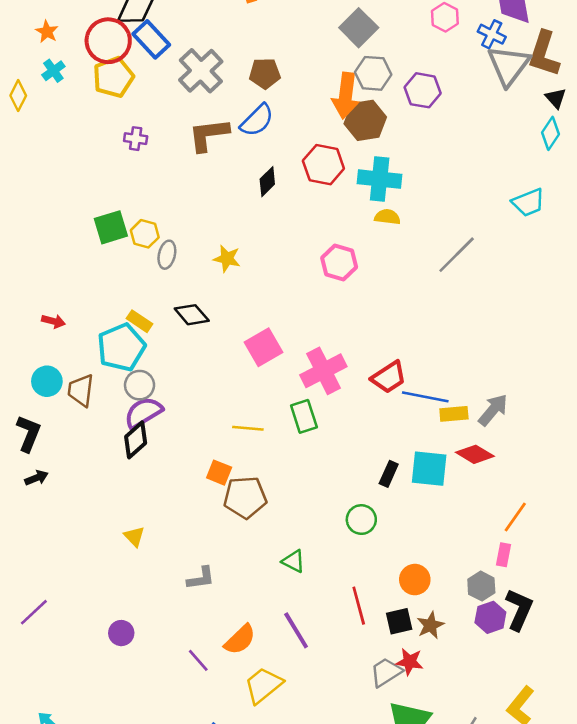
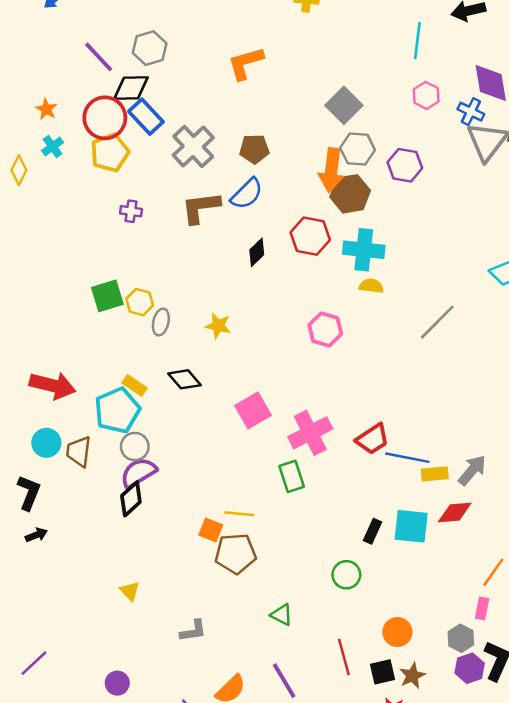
red arrow: (53, 321) -> (53, 386), size x2.0
yellow line: (248, 428) -> (239, 514), moved
red diamond: (475, 454) -> (455, 513), turned -36

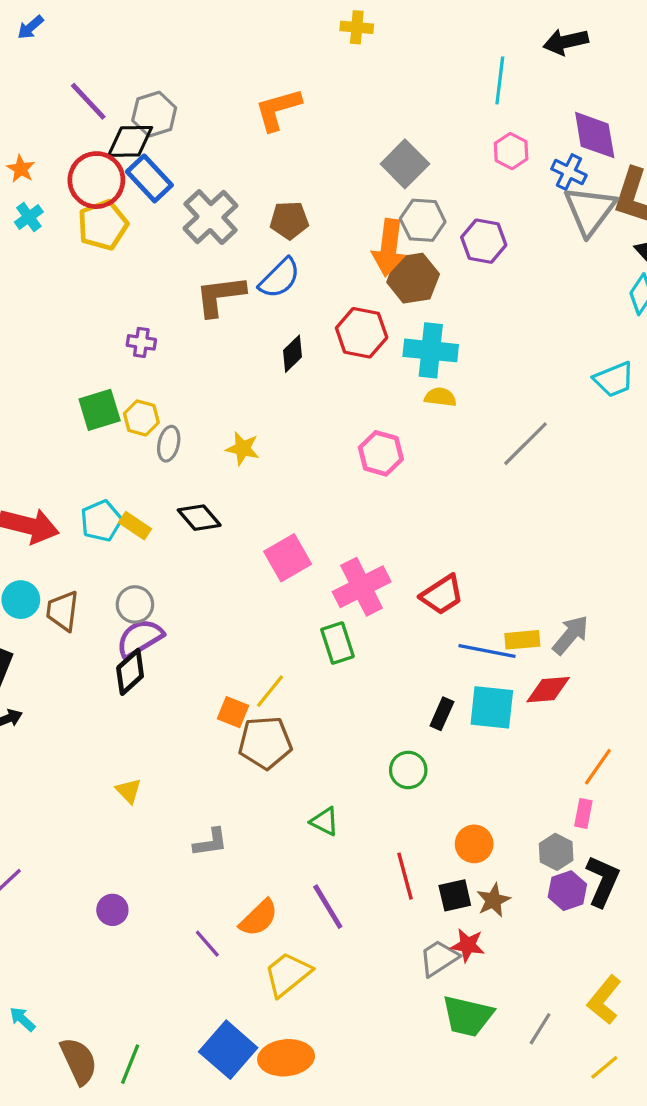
gray hexagon: (150, 48) -> (154, 114), moved
purple cross: (131, 211) -> (141, 342), moved
cyan pentagon: (117, 410) -> (101, 521), moved, size x0.7
blue line: (407, 458) -> (487, 651), moved
yellow line: (239, 514) -> (270, 691), turned -56

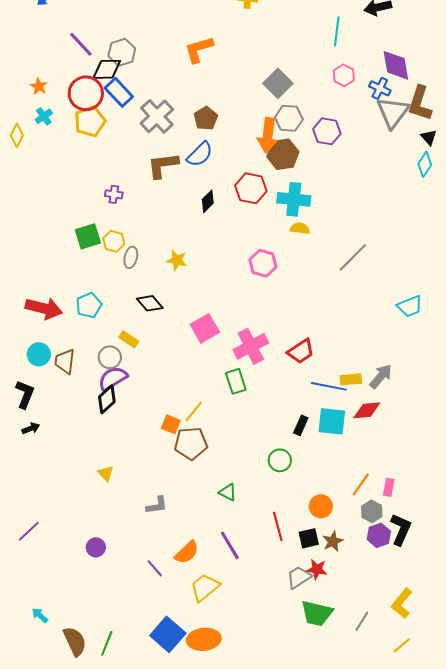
brown pentagon: (289, 220) -> (206, 118), turned -30
cyan trapezoid: (614, 379) -> (410, 306), moved
yellow rectangle: (135, 526) -> (129, 339), moved
orange line: (598, 767) -> (361, 484), moved

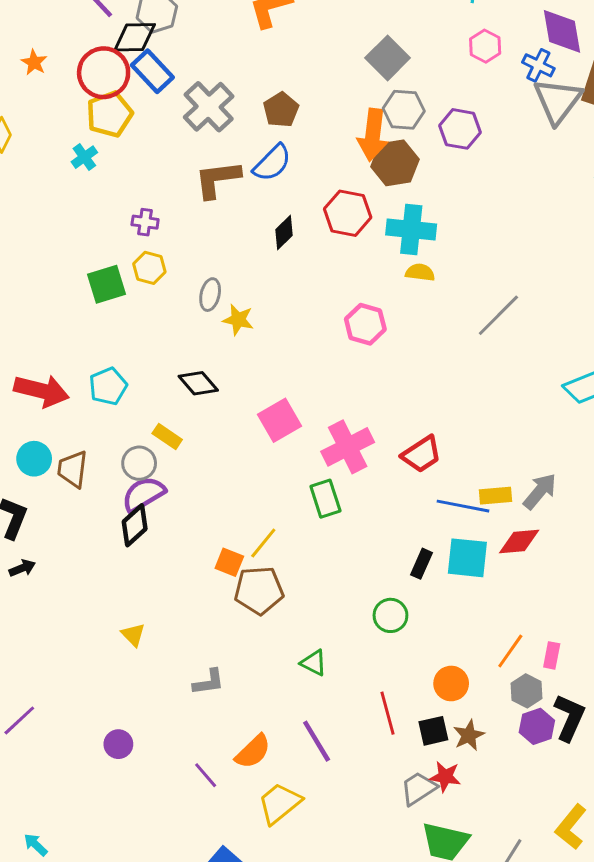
cyan cross: (44, 116) -> (84, 157), moved
yellow hexagon: (114, 241) -> (149, 268), moved
gray ellipse: (131, 257) -> (210, 295), moved

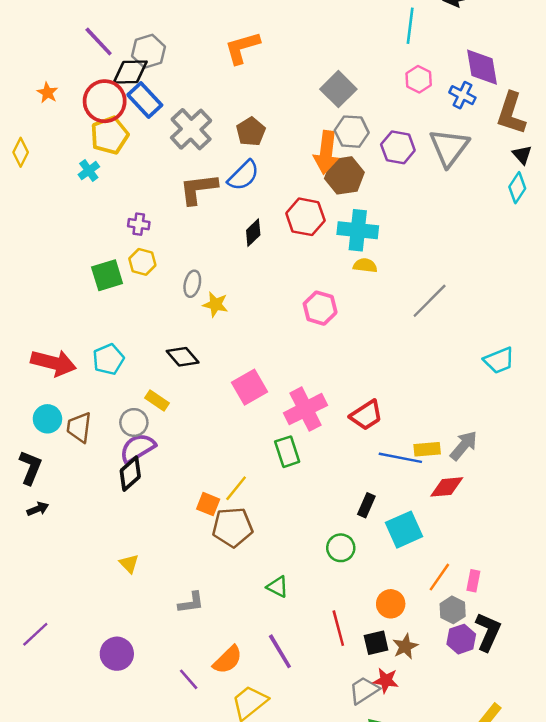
gray triangle: (558, 101) -> (449, 147), moved
cyan square: (467, 558) -> (404, 530), moved, turned -30
purple circle: (118, 744) -> (117, 654), size x1.4

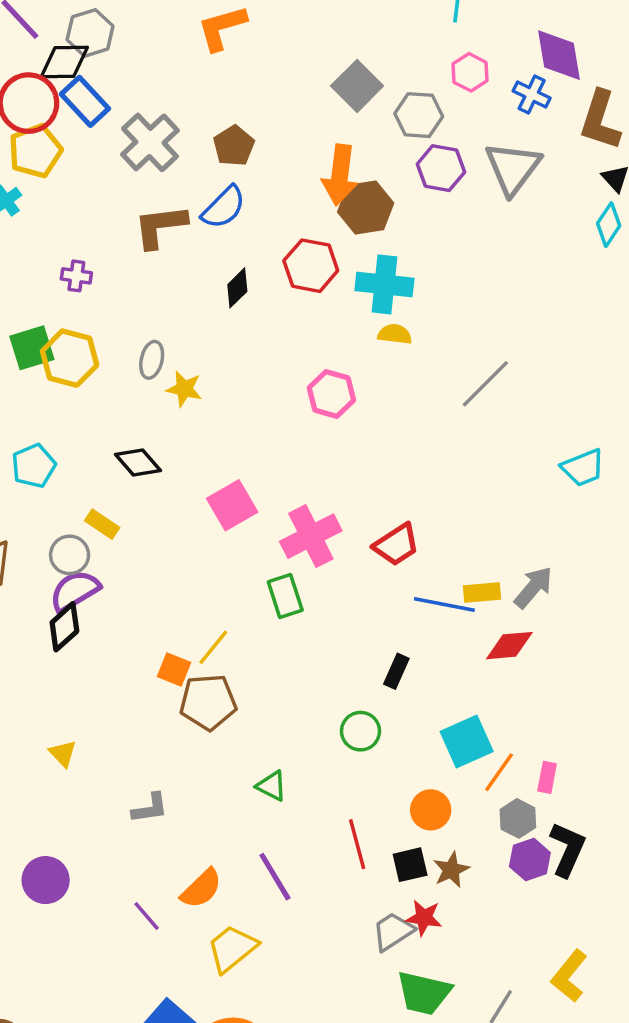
gray hexagon: (352, 132) -> (419, 115), moved
yellow hexagon: (142, 262) -> (70, 358), moved, size x1.5
cyan square: (404, 530) -> (467, 741), moved

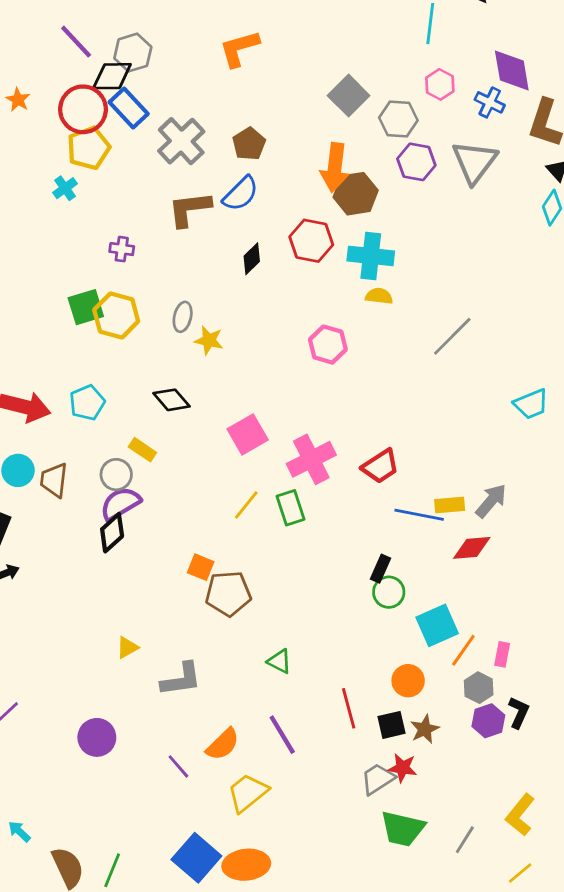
yellow line: (213, 647) -> (246, 505), moved
green circle: (360, 731) -> (389, 592), moved
yellow triangle: (63, 753) -> (127, 647), moved, turned 45
gray L-shape: (150, 808) -> (181, 679), size x1.4
black L-shape: (568, 849) -> (519, 712), size x0.7

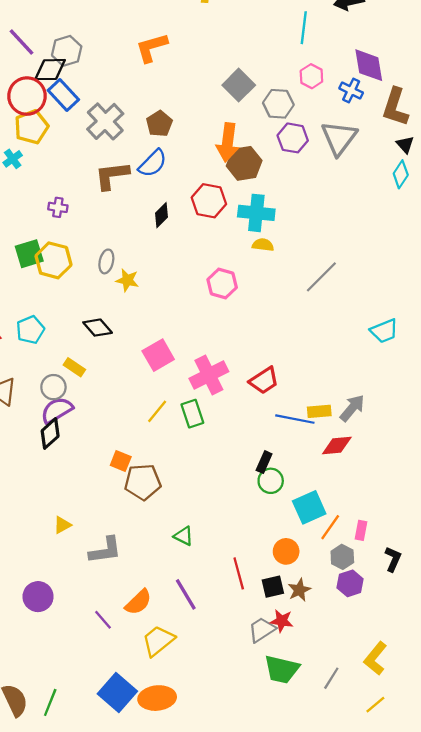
black L-shape: (519, 712) -> (393, 559), moved

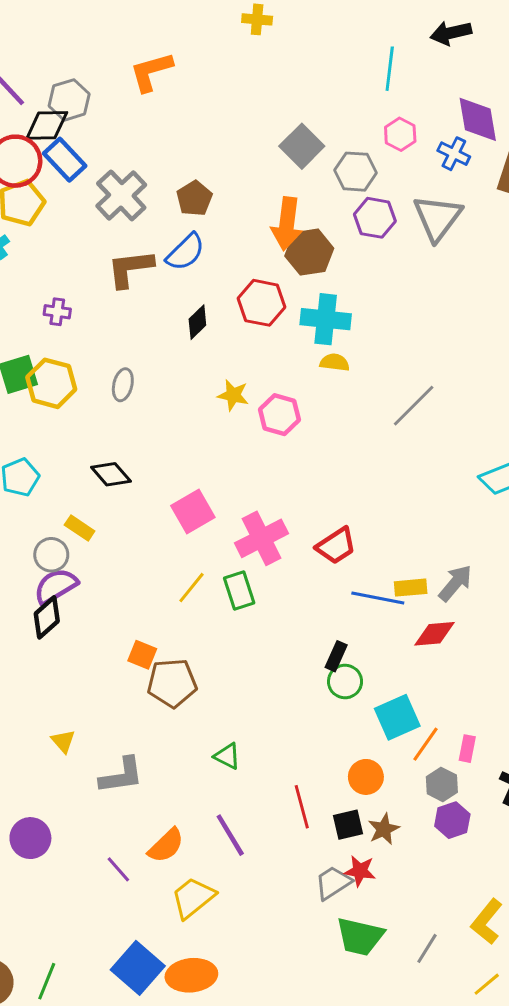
orange L-shape: (152, 48) -> (151, 72), moved
yellow star: (127, 280) -> (233, 395), moved
yellow triangle: (62, 525) -> (63, 741), turned -42

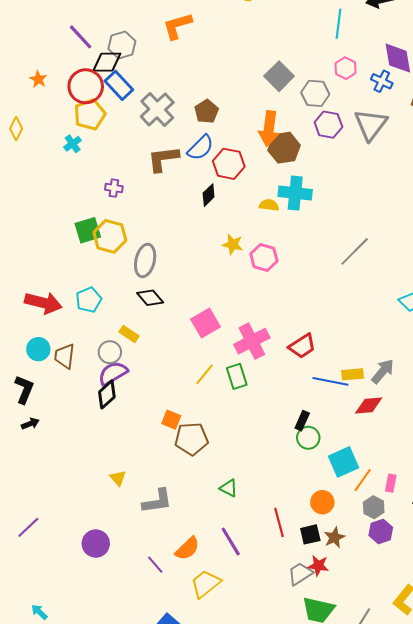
red hexagon: (262, 303) -> (229, 164), moved
yellow semicircle: (335, 362) -> (269, 205), moved
gray ellipse: (123, 385) -> (145, 261), moved, size x1.5

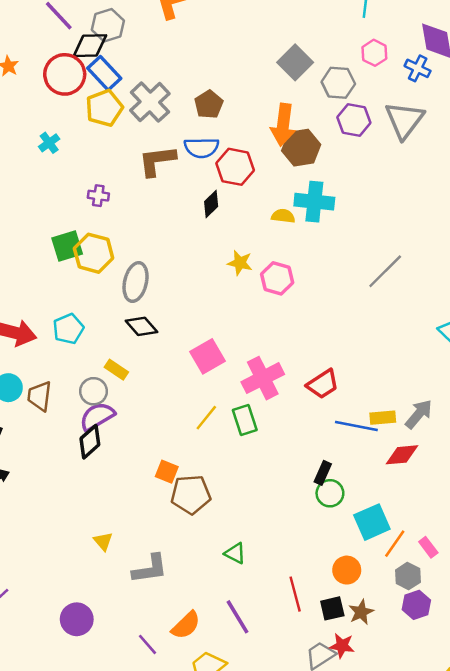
yellow pentagon: (90, 114) -> (104, 108), moved
blue semicircle: (200, 148) -> (202, 148), turned 44
pink rectangle: (391, 483) -> (428, 547), turned -48

